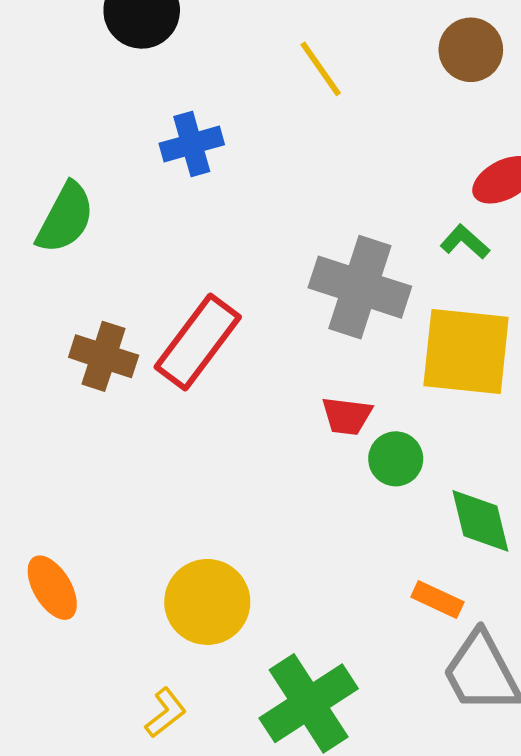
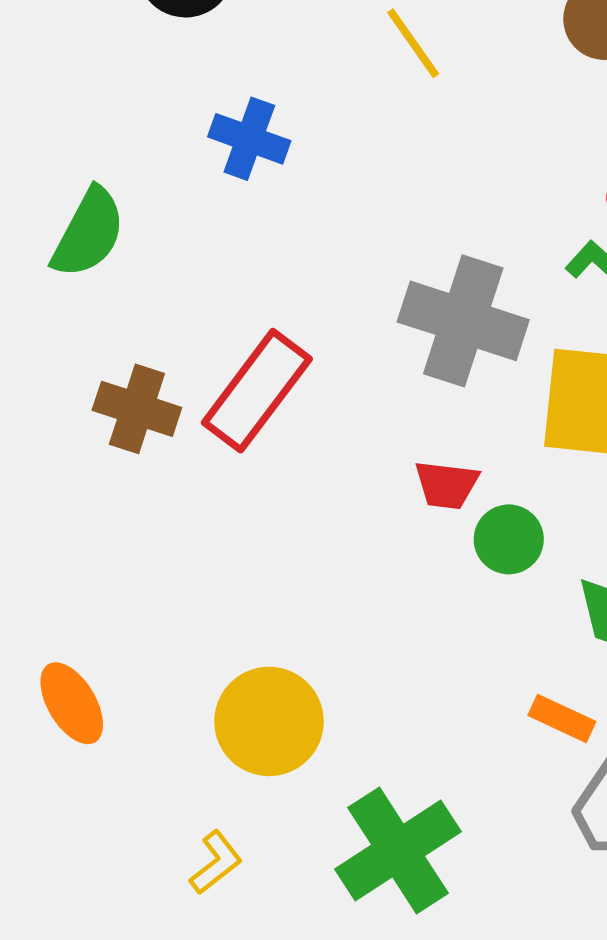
blue cross: (192, 144) -> (249, 139), turned 36

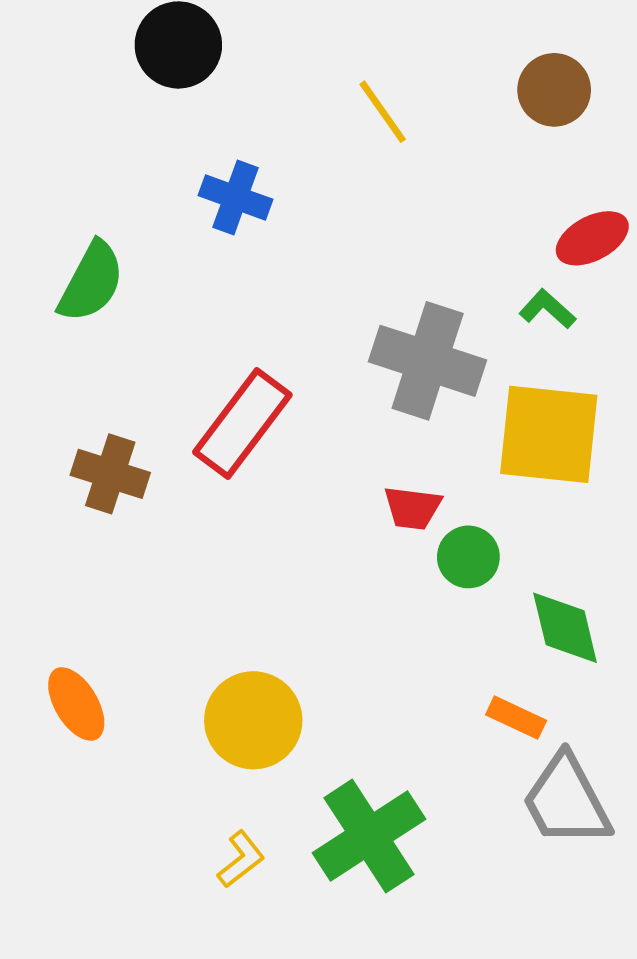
brown cross: (137, 409) -> (110, 474), moved
yellow L-shape: (216, 863) -> (241, 859), moved

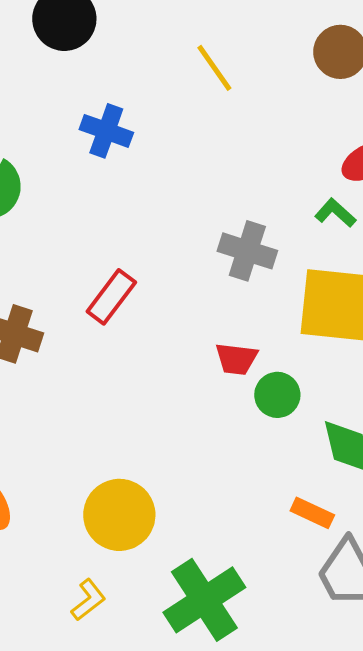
gray cross: (428, 361) -> (247, 251), size x0.7
red rectangle: (242, 423) -> (111, 297), size x0.7
yellow L-shape: (241, 859) -> (88, 600), moved

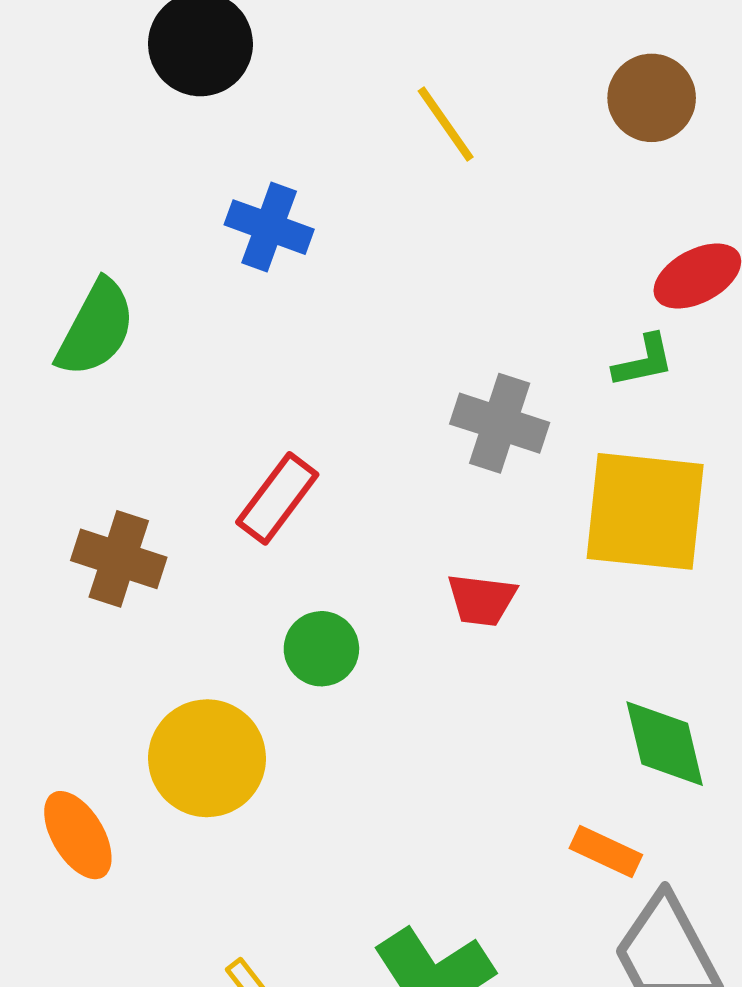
green L-shape: (335, 213) -> (643, 361), turned 126
green circle: (277, 395) -> (321, 649), moved
yellow circle: (119, 515) -> (207, 758), moved

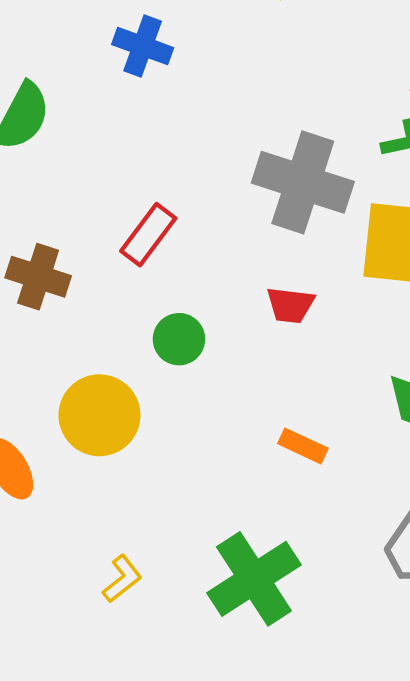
gray cross: (500, 423) -> (303, 182), size x1.5
orange rectangle: (606, 851) -> (303, 446), moved

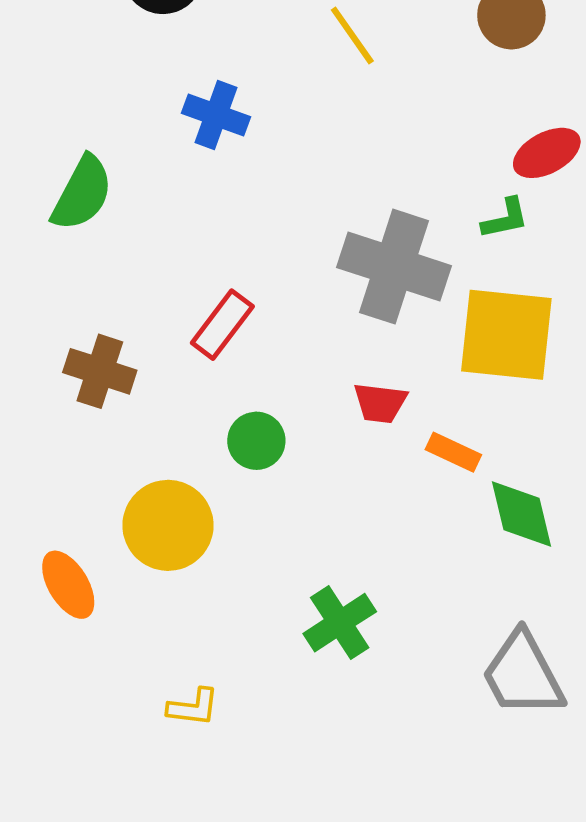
orange rectangle: (303, 446) -> (453, 452), moved
yellow L-shape: (122, 579) -> (193, 707), turned 45
green cross: (254, 579) -> (340, 623), moved, size x0.7

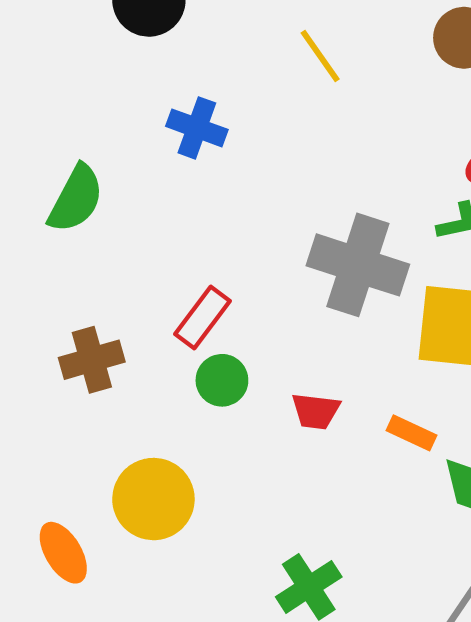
brown cross: (100, 371) -> (92, 360), turned -34
red trapezoid: (380, 403) -> (316, 411), moved
green circle: (256, 441) -> (222, 380), moved

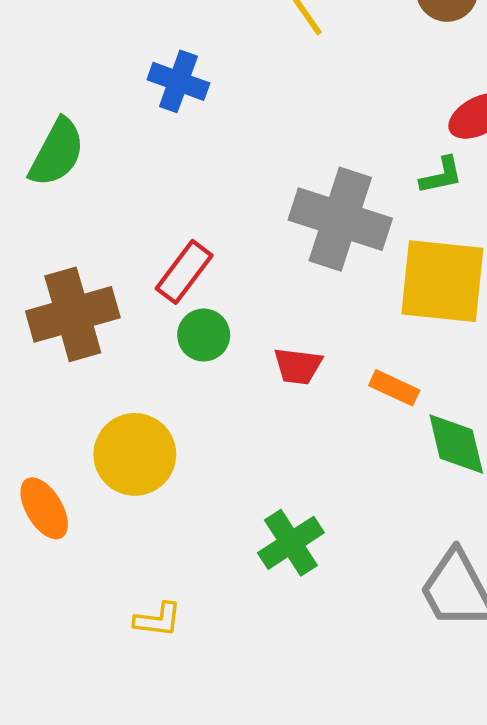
brown cross: (92, 360) -> (73, 314), size x1.4

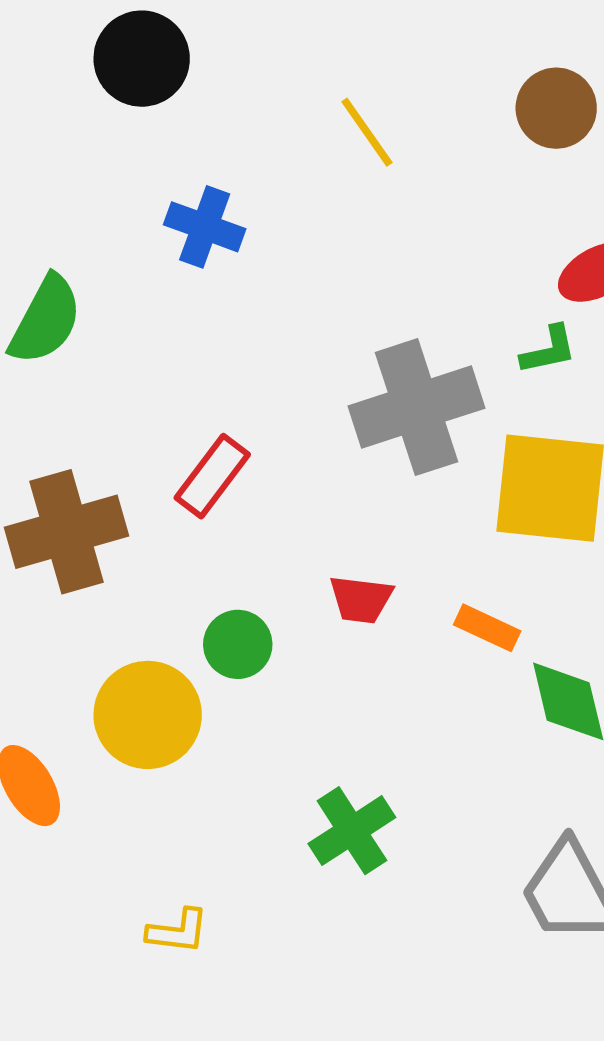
gray cross: (340, 219) -> (416, 407), turned -36
green circle: (204, 335) -> (238, 644), moved

